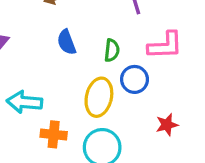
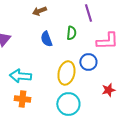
green semicircle: (112, 50) -> (71, 33), moved
orange cross: (54, 134) -> (22, 99), moved

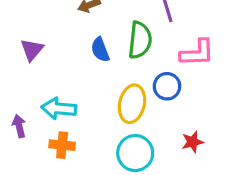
green semicircle: (71, 33) -> (140, 40), size x1.6
red star: (108, 90) -> (192, 142), moved

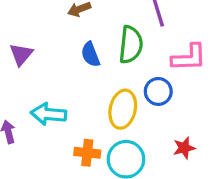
orange cross: (62, 145) -> (87, 153), moved

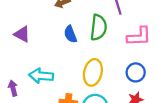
purple triangle: (21, 54) -> (22, 34), turned -42
blue circle: (158, 91) -> (136, 72), moved

